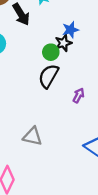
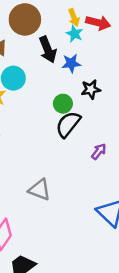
blue star: (70, 30) -> (71, 63), moved
green circle: (51, 52) -> (63, 104), moved

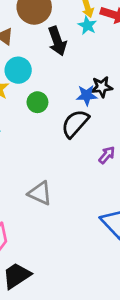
blue star: (71, 63) -> (87, 95), moved
green circle: (63, 104) -> (37, 102), moved

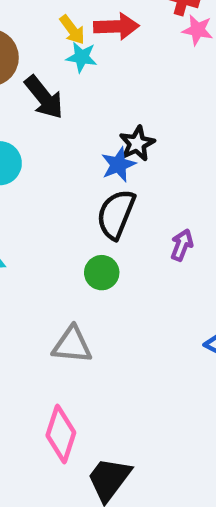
green circle: (37, 102) -> (102, 273), moved
gray triangle: (40, 193) -> (72, 345), moved

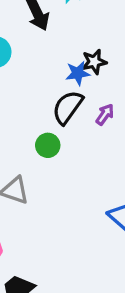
purple arrow: (182, 245) -> (105, 114), moved

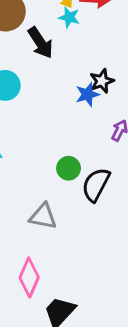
black semicircle: (68, 107) -> (96, 185), moved

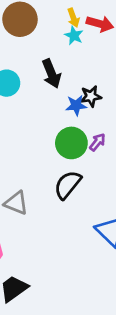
black arrow: (40, 43) -> (51, 74), moved
green circle: (69, 168) -> (71, 143), moved, size x1.5

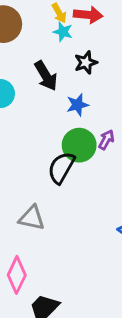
black star: (91, 96) -> (86, 63), moved
black semicircle: (68, 185) -> (61, 168), moved

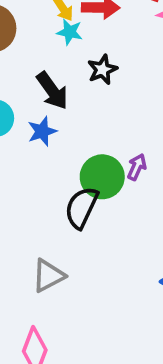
blue star: (77, 105) -> (42, 131), moved
gray triangle: (32, 218) -> (48, 276), turned -36

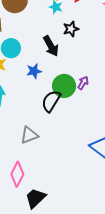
black arrow: (52, 91) -> (51, 46), moved
blue star: (42, 131) -> (34, 71), moved

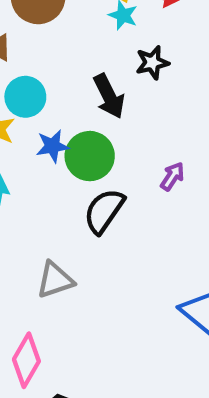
blue star: (34, 71) -> (52, 146), moved
green circle: (64, 86) -> (90, 156), moved

